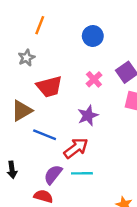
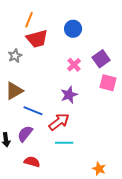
gray star: (27, 58) -> (15, 56), moved
red trapezoid: (49, 87) -> (37, 39), moved
purple semicircle: (53, 175) -> (25, 134), moved

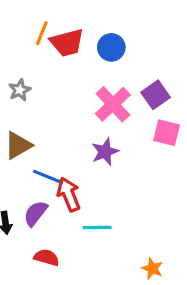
red trapezoid: (37, 39) -> (67, 43), moved
pink cross: (74, 65) -> (113, 104), size x1.6
red arrow: (59, 122) -> (69, 194), moved, turned -75

